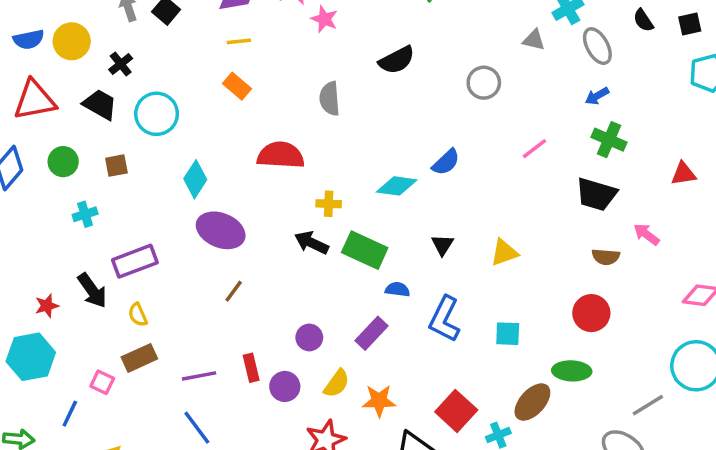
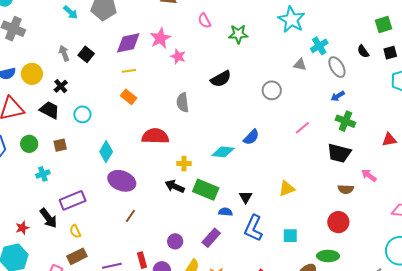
cyan circle: (157, 114) -> (82, 114), size x0.7
black triangle: (442, 245) -> (246, 197), moved

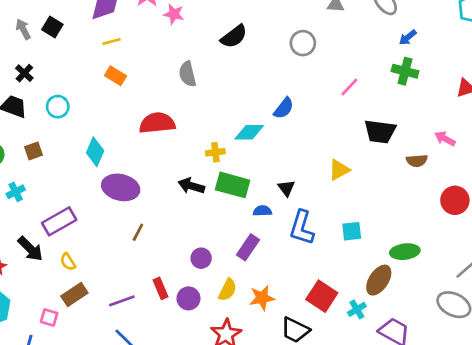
blue arrow: (338, 96) -> (408, 37), moved
black trapezoid: (339, 153) -> (380, 132), moved
yellow cross: (184, 163) -> (215, 152), moved
red circle: (338, 222) -> (455, 200), moved

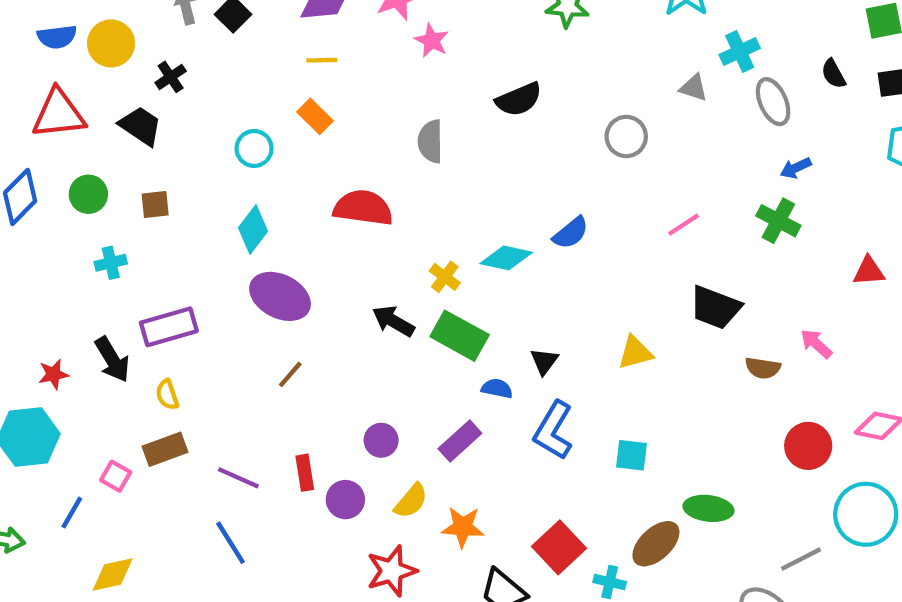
cyan circle: (58, 107) -> (254, 148), moved
yellow cross: (215, 152) -> (445, 277), turned 30
purple line: (122, 301) -> (238, 478), turned 30
cyan cross: (357, 309) -> (610, 582), turned 30

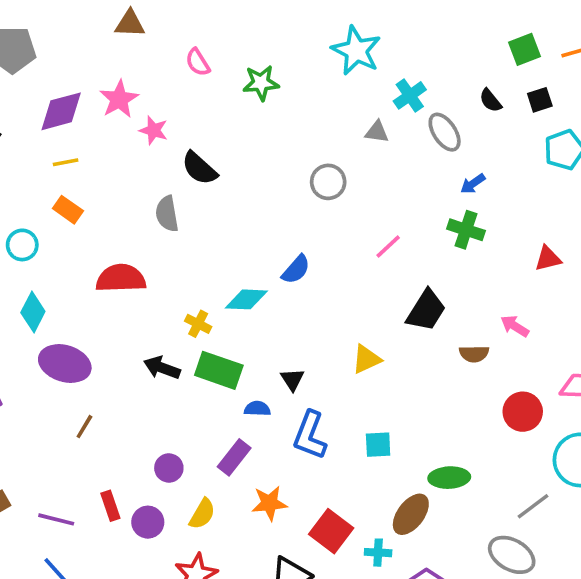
black semicircle: (519, 99) -> (199, 168), moved, turned 75
black trapezoid: (715, 307) -> (426, 310), turned -69
orange star: (463, 527) -> (269, 503), moved

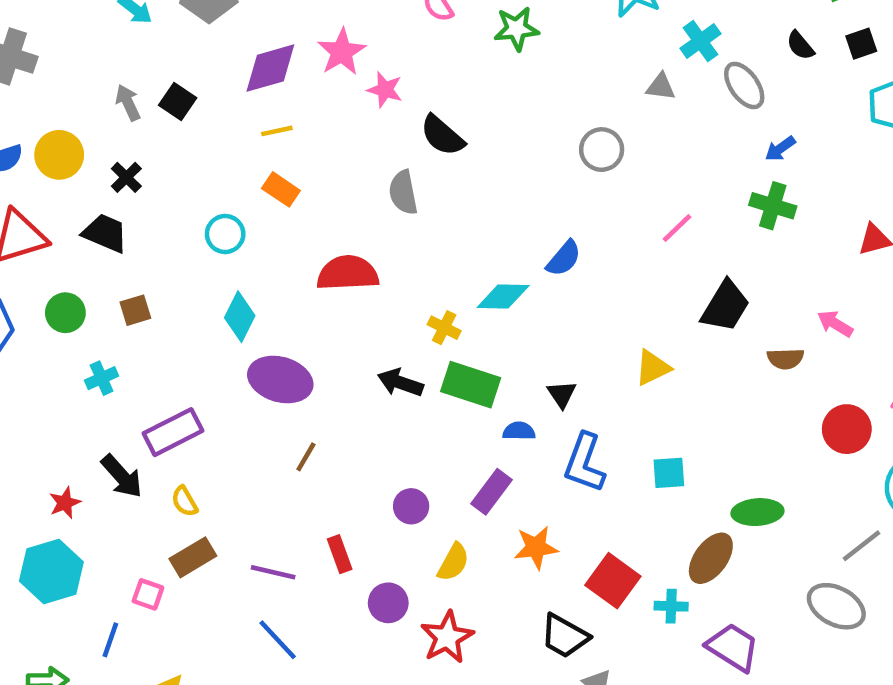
purple circle: (148, 522) -> (388, 603), moved

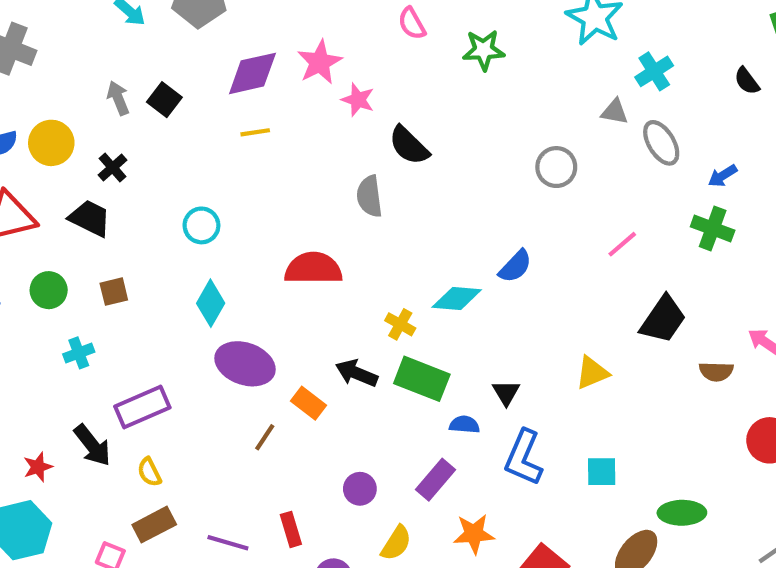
gray ellipse: (744, 86) -> (661, 143), moved
orange rectangle: (281, 189) -> (309, 403), moved

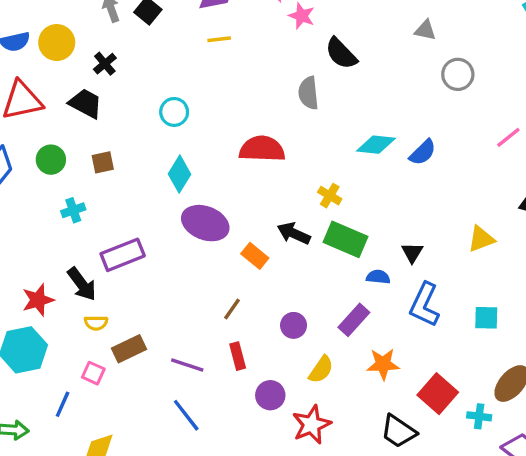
gray triangle: (615, 112) -> (425, 30), moved
cyan diamond: (457, 298) -> (376, 145), moved
brown line: (265, 437) -> (232, 309), moved
red star: (38, 467) -> (38, 300), size x1.4
yellow semicircle: (149, 472) -> (96, 323), moved, turned -65

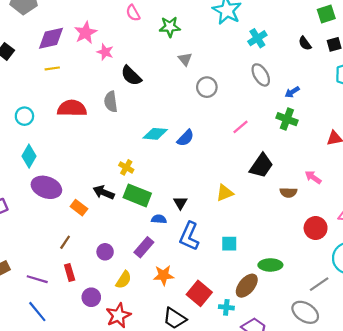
gray triangle: (425, 30) -> (185, 59), turned 40
red semicircle: (262, 149) -> (72, 108), moved

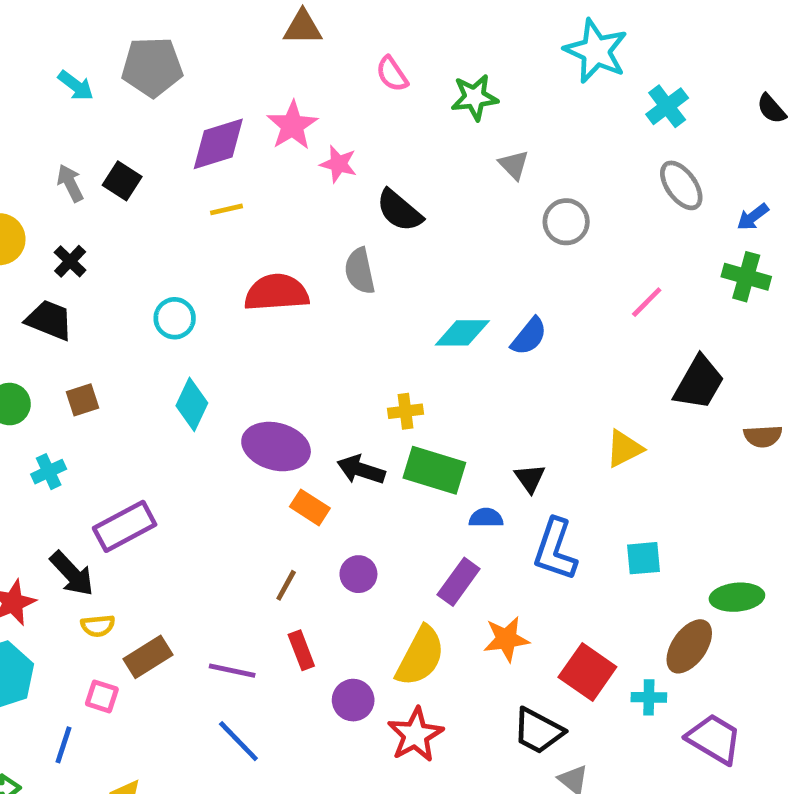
yellow cross: (126, 167) -> (405, 411), turned -32
purple ellipse: (46, 187) -> (276, 447), moved
purple circle: (105, 252) -> (358, 574), moved
yellow semicircle: (124, 280) -> (420, 656), size x1.5

